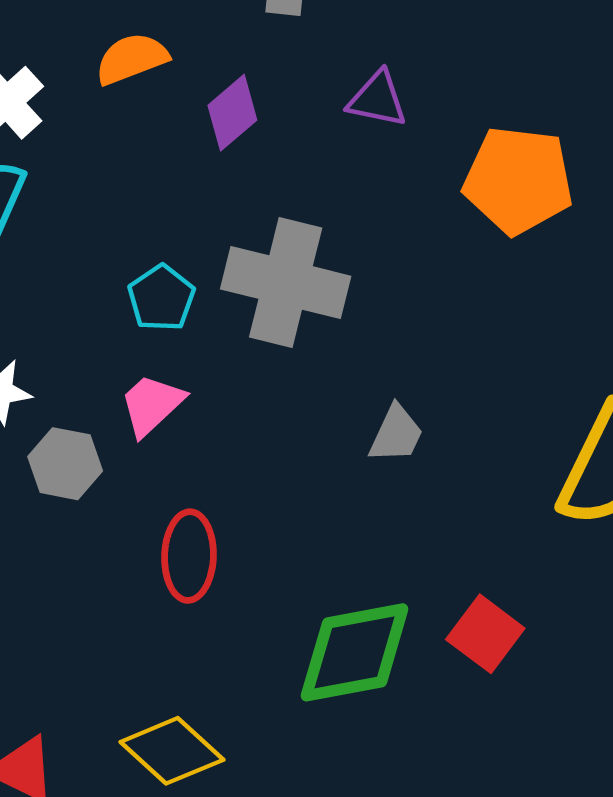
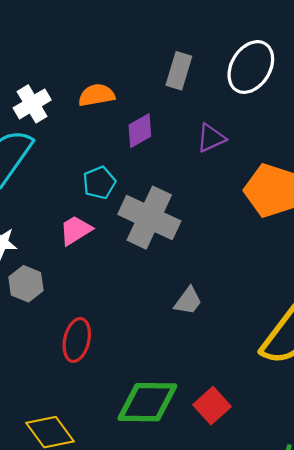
purple triangle: (377, 99) -> (211, 138), turned -48
cyan pentagon: (161, 298) -> (99, 183), moved
pink trapezoid: (152, 405) -> (76, 230), moved

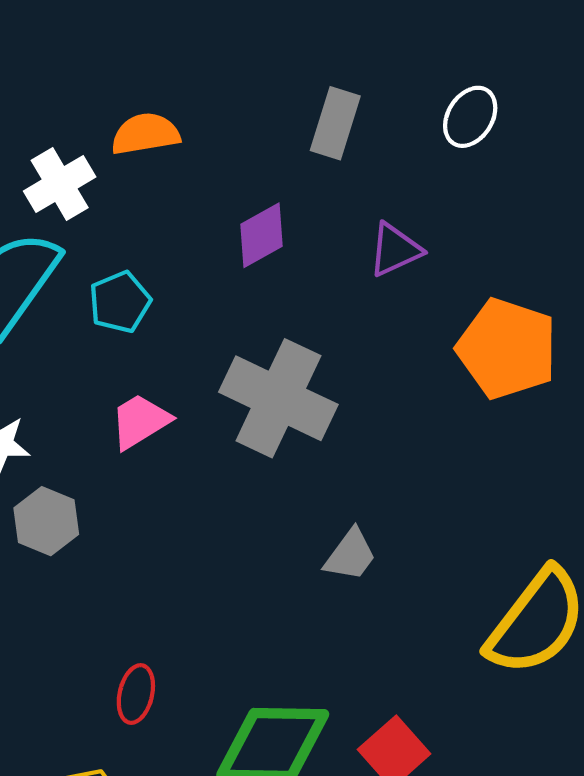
white ellipse: (251, 67) -> (470, 117), size x0.6
orange semicircle: (97, 95) -> (145, 134), moved
cyan pentagon: (99, 183) -> (120, 302), moved
red ellipse: (77, 340) -> (136, 694), moved, size x0.7

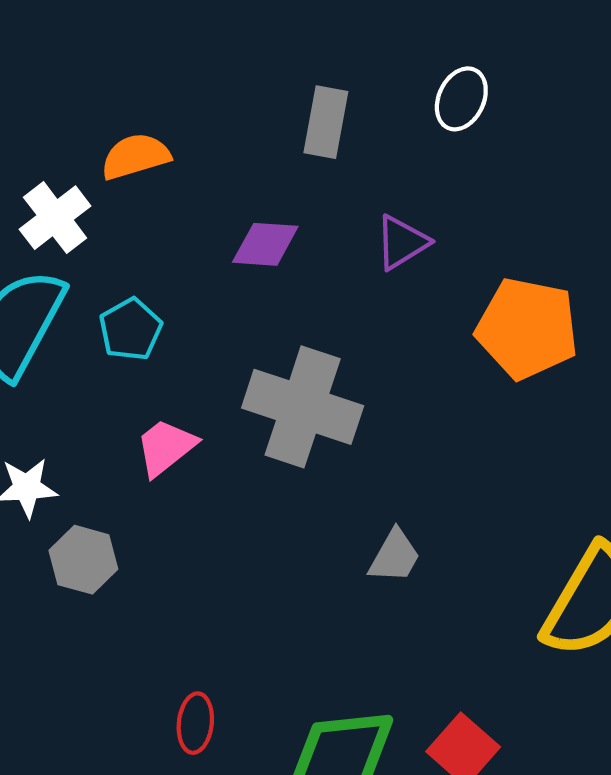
purple diamond: (262, 235) -> (265, 244), turned 40

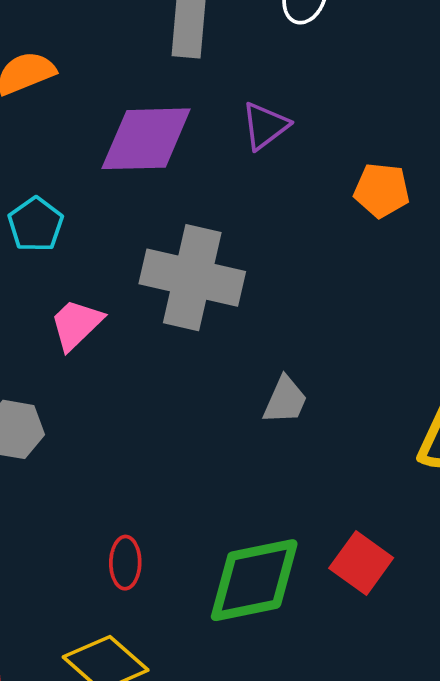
purple diamond: (265, 244) -> (146, 139), size x1.6
orange pentagon: (527, 328) -> (382, 190), size x0.6

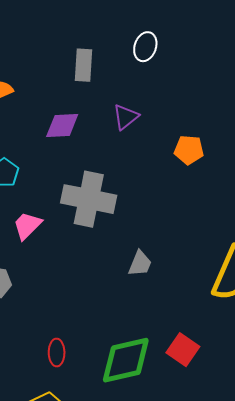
purple diamond: (146, 139) -> (62, 125), size x0.7

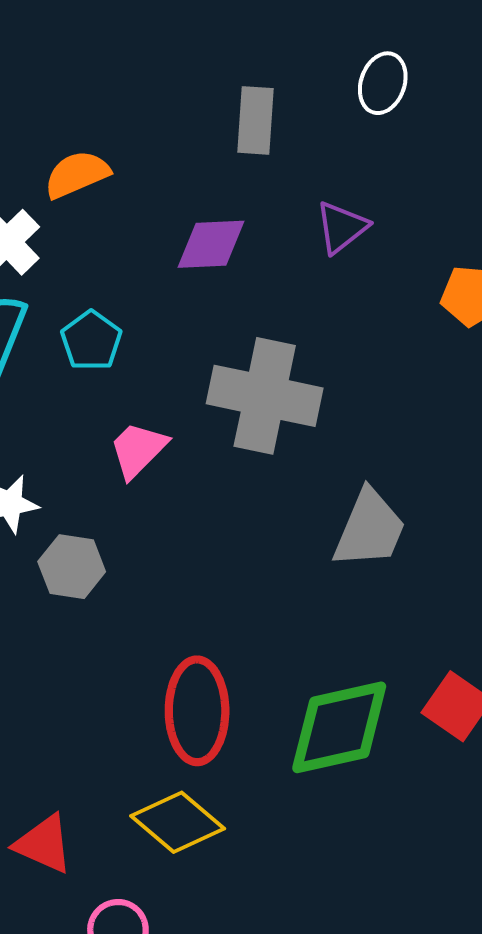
gray trapezoid: (140, 264) -> (370, 529), size x1.5
red ellipse: (57, 353) -> (197, 711), size x1.8

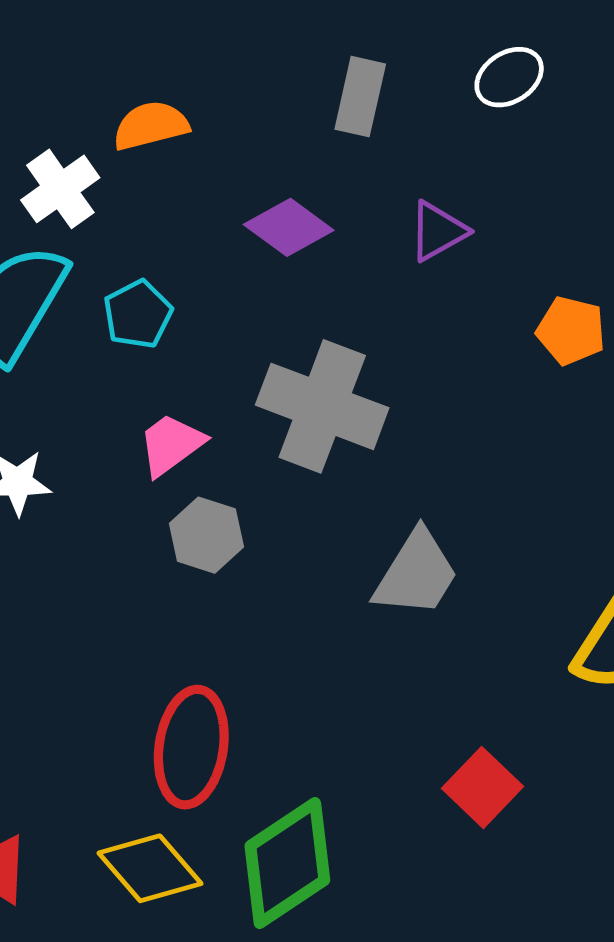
white ellipse: (383, 83) -> (509, 77), turned 30
purple diamond: (211, 244) -> (289, 227), turned 30
gray hexagon: (72, 567) -> (206, 535), moved
green diamond: (339, 727) -> (287, 863), moved, turned -30

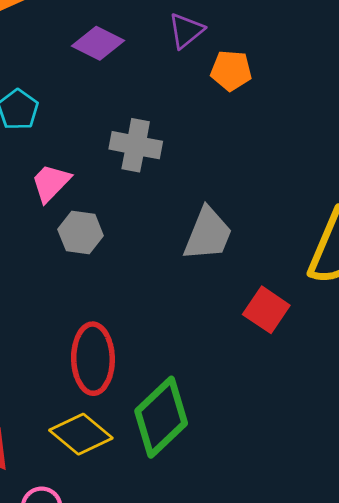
orange pentagon: (571, 331) -> (231, 71), moved
gray cross: (322, 406) -> (136, 145), size x0.7
red square: (483, 787) -> (266, 310), moved

